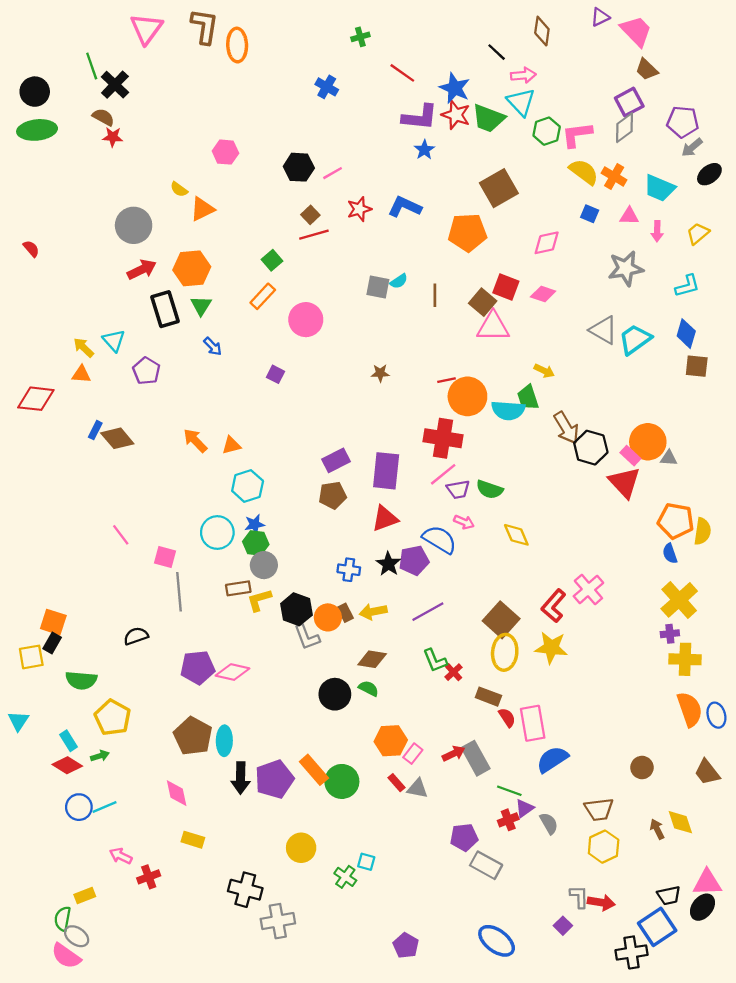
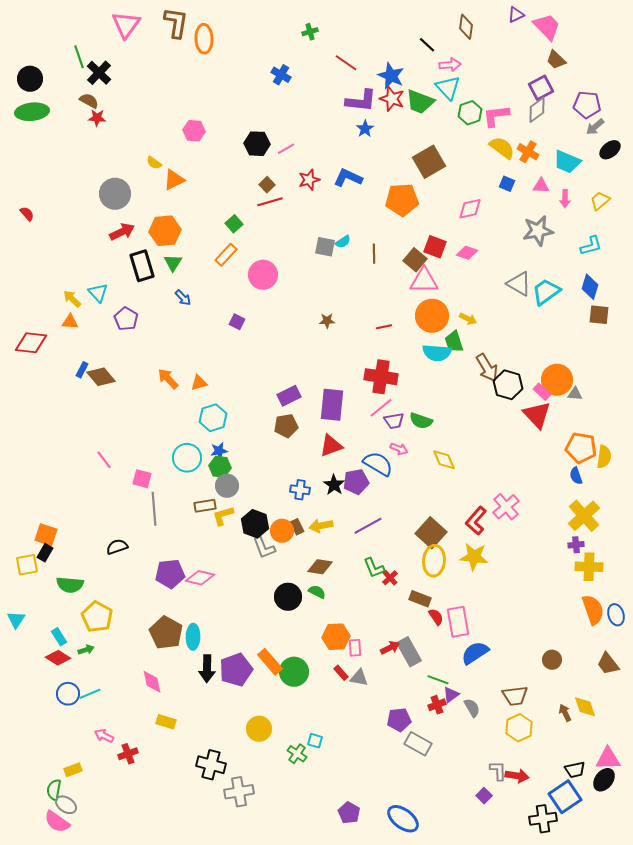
orange circle: (467, 396) -> (432, 316), moved
pink rectangle: (413, 754) -> (355, 648), turned -42
blue ellipse: (497, 941) -> (403, 819), moved

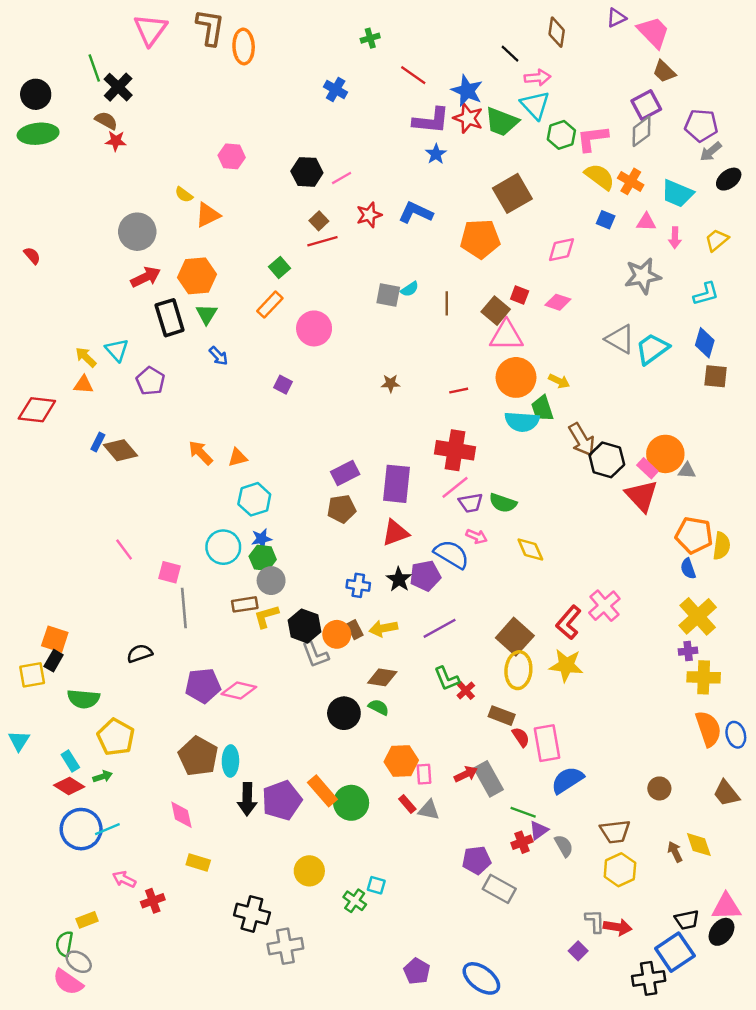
red square: (435, 247) -> (520, 295), size x0.7
blue circle: (68, 694) -> (81, 829), size x1.5

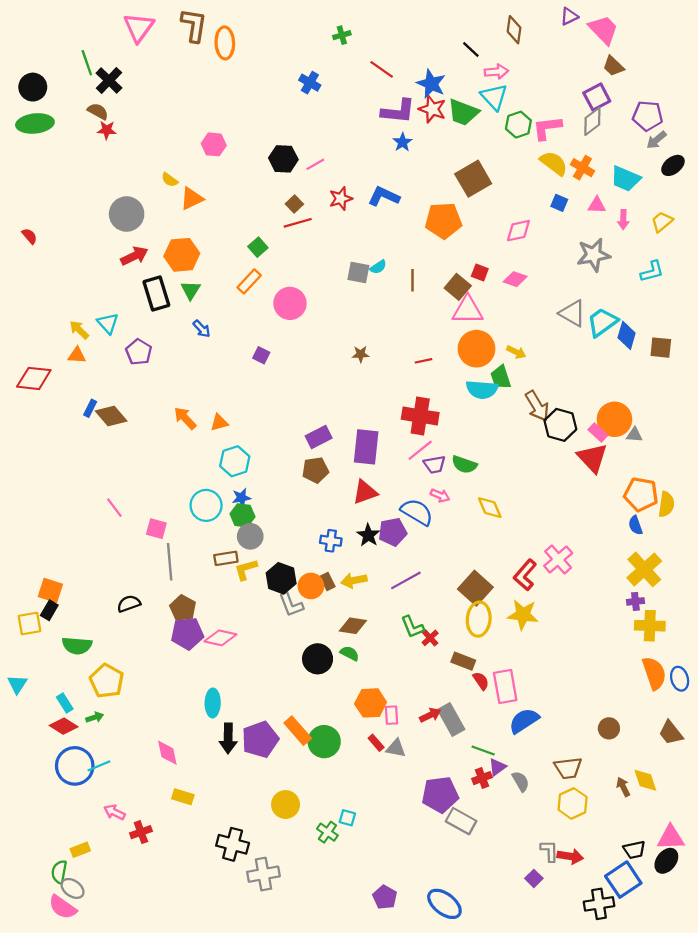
blue diamond: (705, 343) -> (627, 335), moved
brown pentagon: (198, 756) -> (183, 608), moved, size x0.7
purple pentagon: (477, 860) -> (440, 795), size x1.4

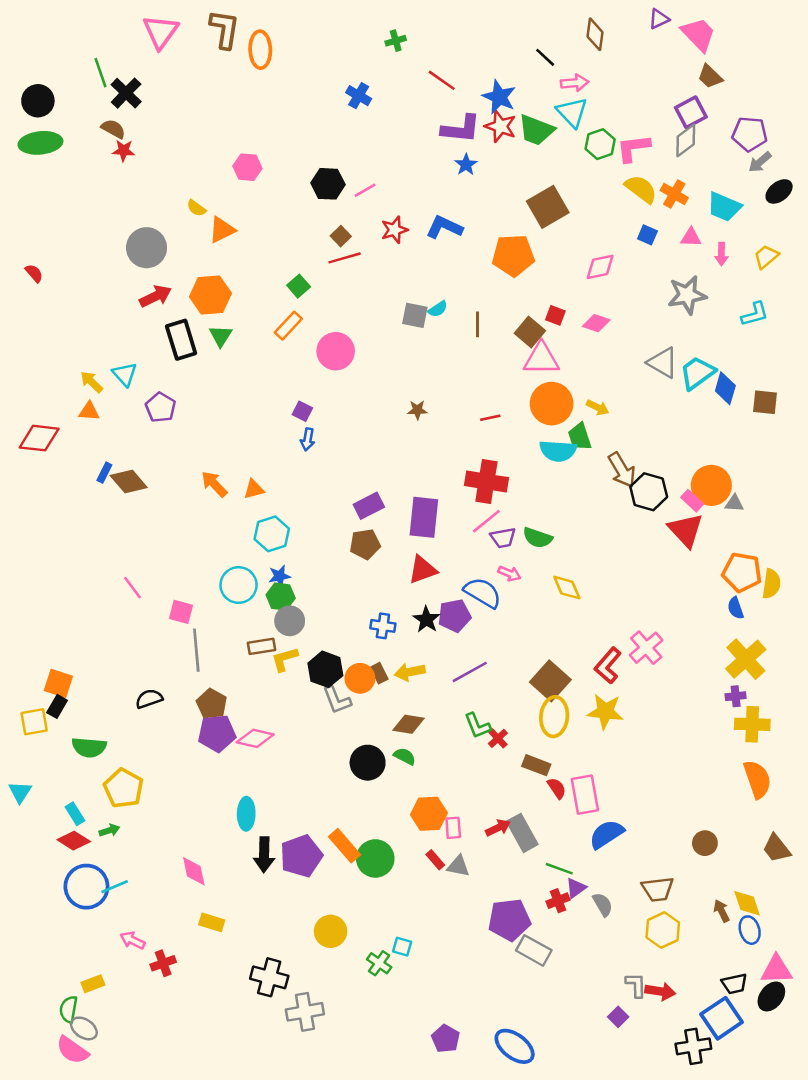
blue arrow: (202, 329) -> (308, 439), moved, turned 54
blue ellipse: (680, 679) -> (750, 930), moved

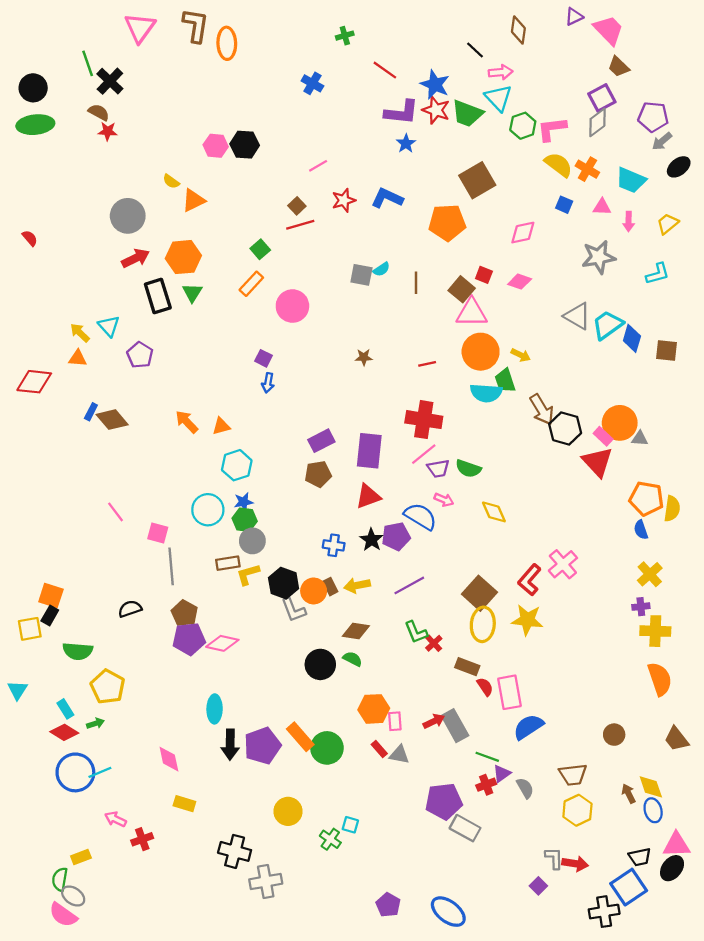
black hexagon: (328, 184) -> (245, 145), moved
yellow cross: (746, 659) -> (650, 574), size x0.7

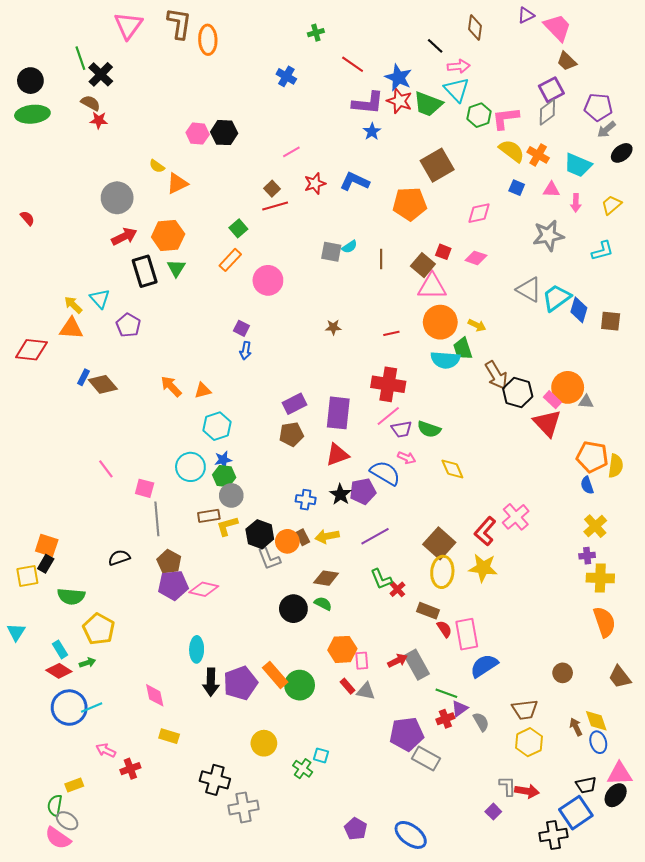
orange triangle: (78, 358) -> (71, 328), size x1.4

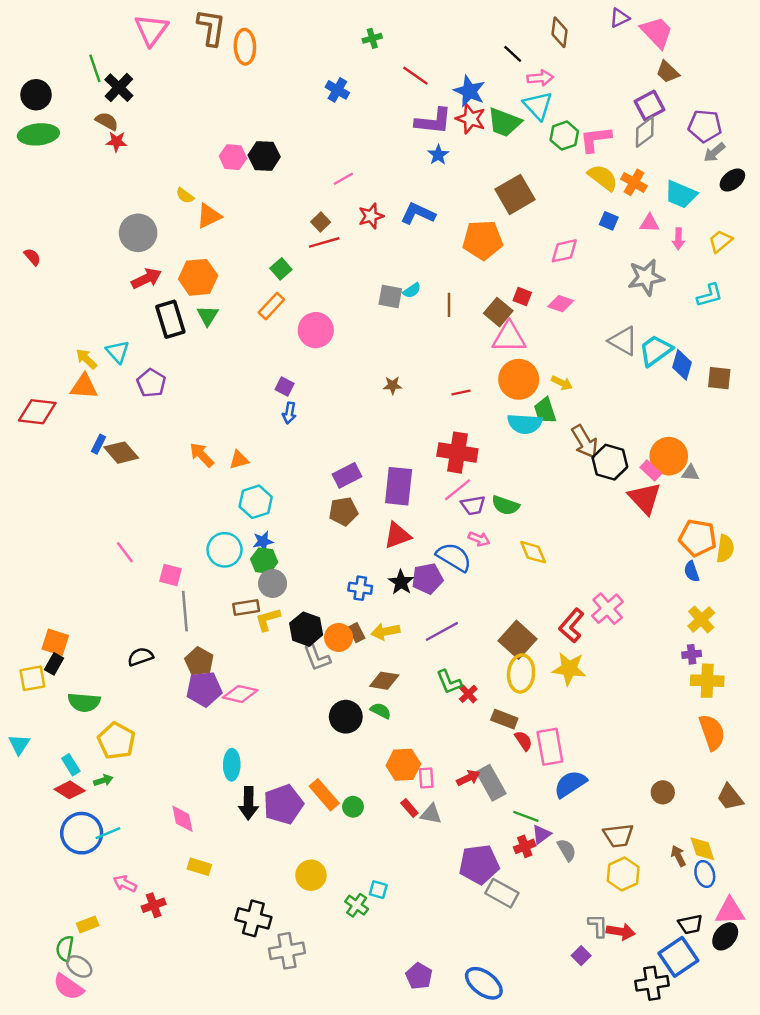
green circle: (300, 685) -> (353, 807), size x0.6

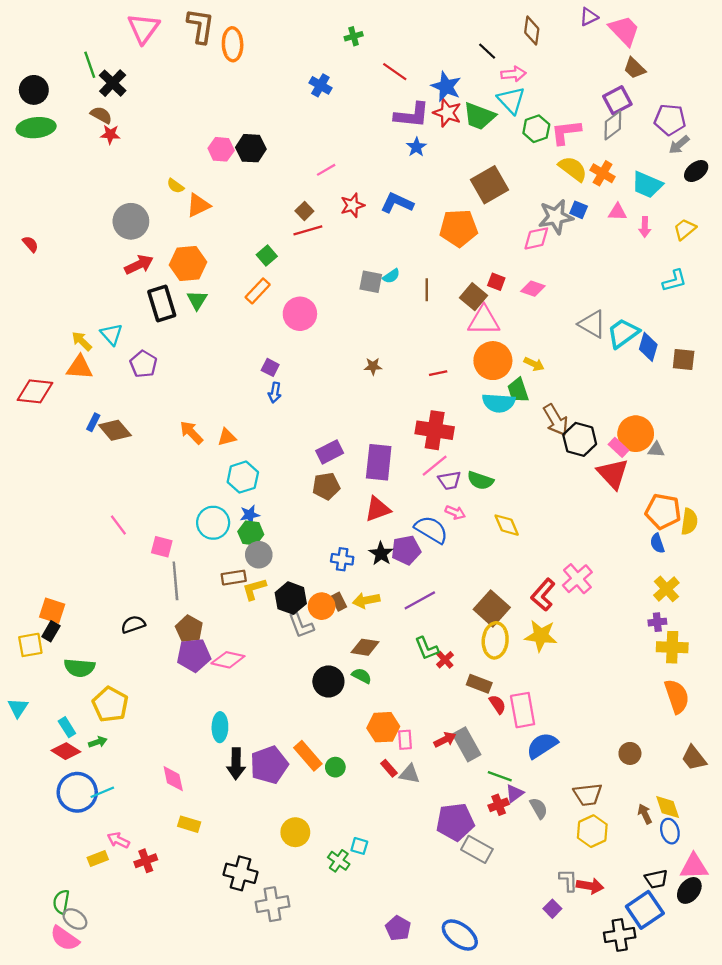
gray star: (646, 277) -> (556, 217), moved
yellow rectangle: (88, 924) -> (98, 858), moved

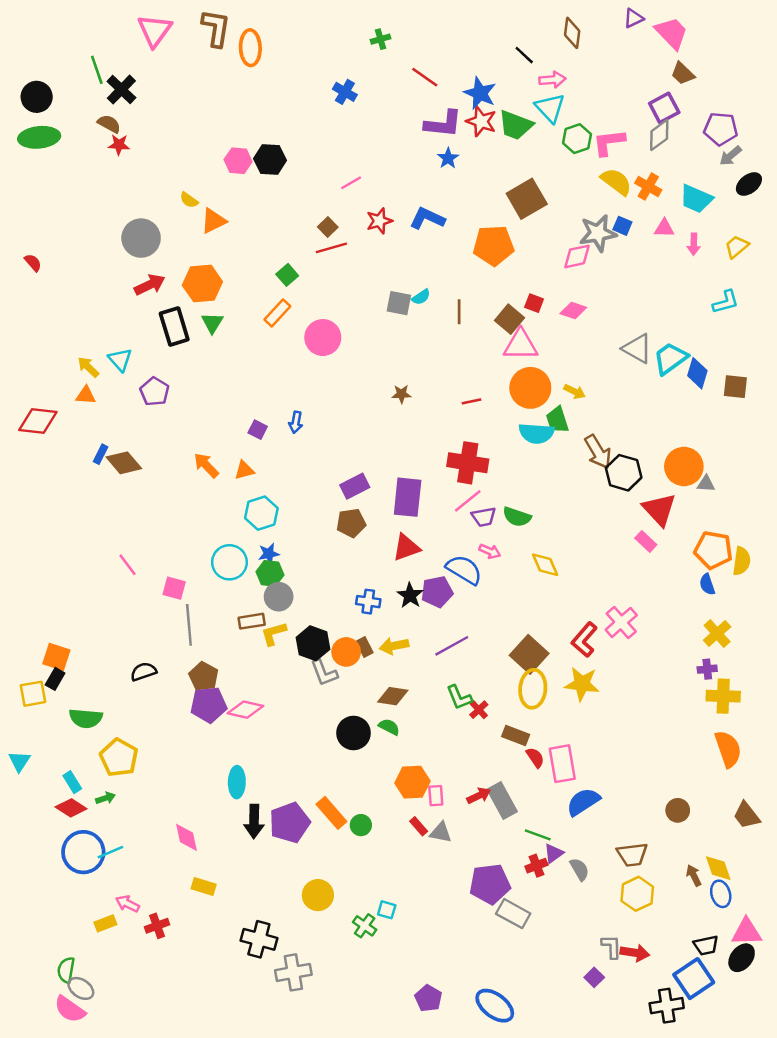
orange triangle: (79, 367) -> (86, 395), size x0.7
purple square: (270, 367) -> (258, 430), moved
pink rectangle: (619, 447) -> (646, 541), moved

